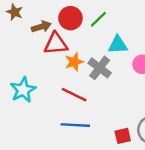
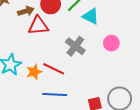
cyan triangle: (118, 45) -> (91, 16), moved, turned 30
orange star: (74, 62) -> (34, 72), moved

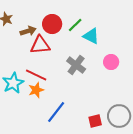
red line: (54, 69) -> (36, 75), moved
blue line: (55, 95) -> (56, 112), turned -55

